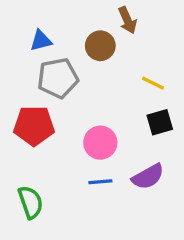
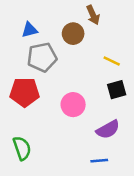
blue line: (100, 182) -> (99, 161), moved

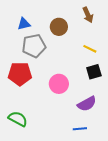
brown arrow: (93, 15) -> (88, 15), moved
green semicircle: (22, 148) -> (18, 119), turned -42

